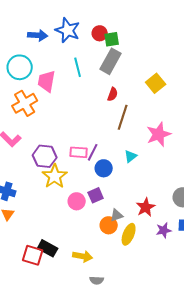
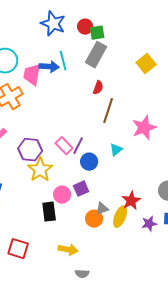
blue arrow: (38, 35) -> (49, 67), moved
yellow square: (156, 83) -> (146, 64), moved
pink rectangle: (79, 152) -> (64, 146), turned 42
yellow ellipse: (129, 234) -> (120, 217), moved
black rectangle: (48, 248) -> (49, 212), moved, turned 54

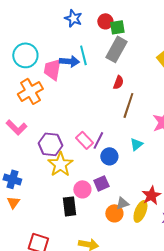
blue star: (53, 24) -> (73, 18), size x0.7

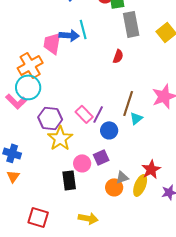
gray rectangle: (116, 49) -> (131, 24), moved, turned -40
cyan circle: (25, 55) -> (28, 87), moved
brown line: (128, 105) -> (128, 103), moved

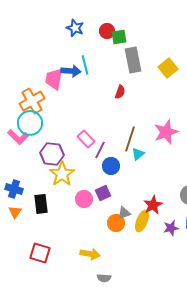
pink rectangle: (84, 114) -> (86, 139), moved
black rectangle: (69, 180) -> (41, 204), moved

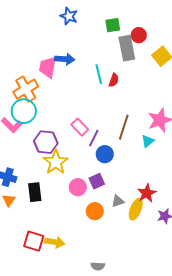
red circle: (107, 31) -> (139, 35), moved
cyan line: (85, 65) -> (99, 74), moved
cyan triangle: (138, 154) -> (148, 141), moved
orange circle: (116, 223) -> (95, 211), moved
yellow arrow: (90, 254) -> (55, 242), moved

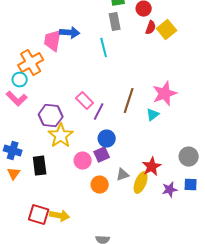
gray rectangle: (127, 48) -> (115, 22), moved, size x0.7
red semicircle: (114, 80) -> (151, 28), moved
cyan circle: (24, 111) -> (20, 80), moved, size x0.6
blue circle: (105, 154) -> (107, 139), moved

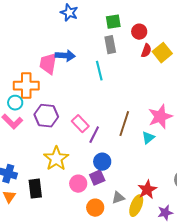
orange cross: (31, 63) -> (26, 86), turned 30
purple hexagon: (51, 116) -> (46, 116), moved

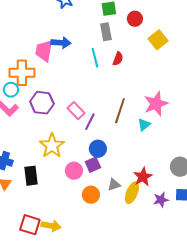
red semicircle: (146, 51) -> (118, 59), moved

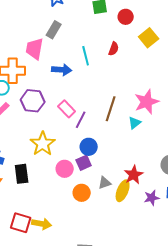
gray rectangle: (106, 32) -> (54, 30), moved, turned 42
blue arrow: (61, 43) -> (62, 70), moved
red semicircle: (118, 59) -> (114, 49), moved

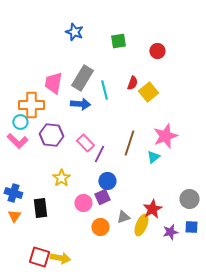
red circle: (126, 17) -> (157, 51), moved
gray rectangle: (54, 30) -> (82, 78), moved, size x1.4
yellow square: (149, 38) -> (148, 92), moved
yellow star: (43, 144) -> (61, 178), size x0.7

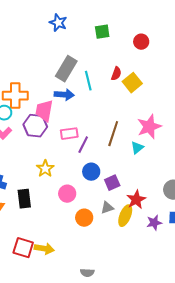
pink trapezoid: (53, 83) -> (44, 111), moved
pink rectangle: (85, 143) -> (69, 134), turned -54
purple square: (102, 197) -> (112, 183), moved

